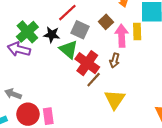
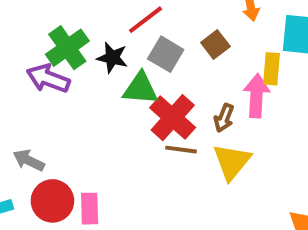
pink arrow: (122, 36) -> (256, 96), moved
green triangle: (69, 49) -> (140, 89), turned -42
brown line: (94, 80) -> (181, 150), turned 49
yellow triangle: (115, 99) -> (232, 162), moved

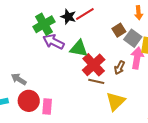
gray square: (166, 54) -> (133, 38), moved
black star: (112, 58) -> (68, 17), moved
purple arrow: (48, 78) -> (54, 42), moved
yellow triangle: (232, 162) -> (116, 101), moved

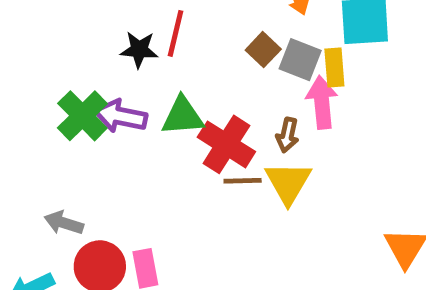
red line: (85, 14) -> (175, 33), turned -30
green cross: (44, 24) -> (82, 116), moved
yellow triangle: (116, 101) -> (288, 183), moved

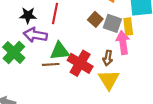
black star: (139, 50) -> (28, 15), moved
purple arrow: (121, 116) -> (35, 35), moved
brown line: (243, 181) -> (51, 64), moved

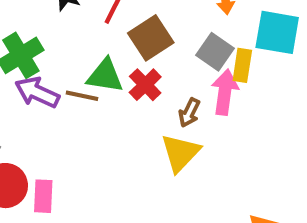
brown square: (95, 19) -> (151, 38), moved, size x1.5
purple arrow: (35, 35) -> (37, 92), moved
red cross: (80, 63) -> (145, 85), moved, size x0.7

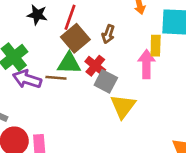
brown square: (151, 38) -> (75, 38), moved
gray square: (215, 52) -> (106, 81), moved
brown arrow: (189, 113) -> (108, 34), moved

